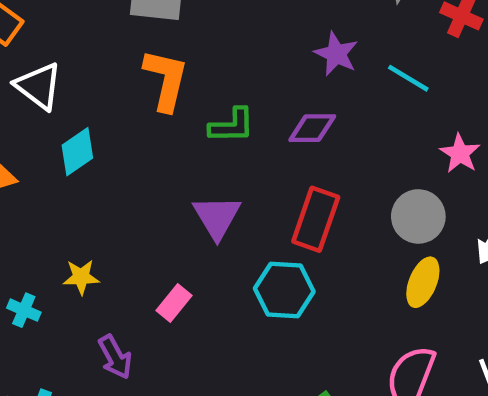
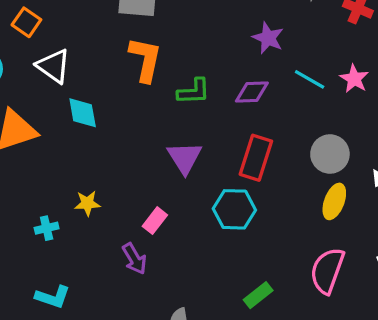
cyan line: (408, 78) -> (310, 79), moved
cyan diamond: (77, 152) -> (83, 113), turned -64
pink star: (460, 153) -> (354, 79), moved
cyan cross: (24, 310) -> (47, 228), turned -35
purple arrow: (115, 357) -> (134, 259), moved

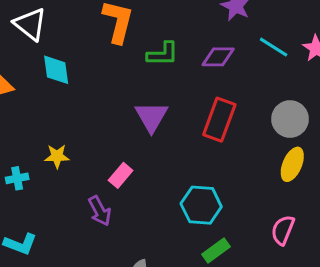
cyan hexagon: (234, 209) -> (201, 205), moved
pink semicircle: (327, 271) -> (283, 230), size x0.7

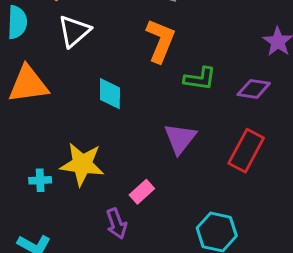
white triangle: (30, 24) -> (74, 31), turned 33
cyan diamond: (56, 70) -> (110, 94), moved
yellow star: (57, 156) -> (82, 164), size x1.8

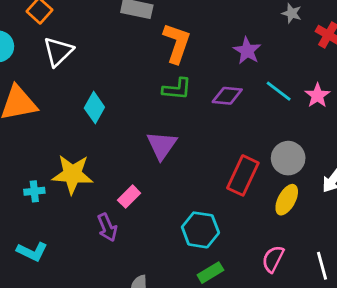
orange L-shape: (160, 41) -> (177, 43), moved
cyan diamond: (110, 94) -> (94, 108), turned 32
red rectangle: (246, 151) -> (243, 175), moved

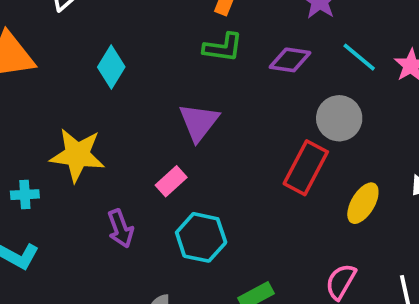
gray circle: (288, 158) -> (339, 118), moved
cyan cross: (34, 191) -> (25, 195), moved
pink rectangle: (129, 197) -> (171, 181), moved
cyan hexagon: (200, 230) -> (201, 237), moved

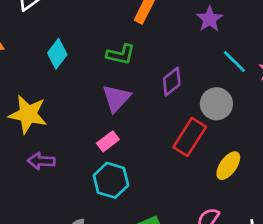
green L-shape: (223, 47) -> (121, 54), moved
purple diamond: (290, 60) -> (172, 81), moved, turned -52
pink rectangle: (171, 181) -> (108, 141), moved
purple arrow: (120, 229) -> (41, 161), moved, turned 108

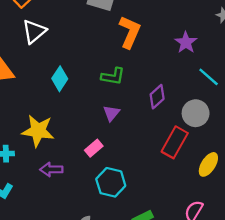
purple triangle: (116, 98) -> (111, 113), size x0.7
pink rectangle: (108, 141) -> (94, 148), moved

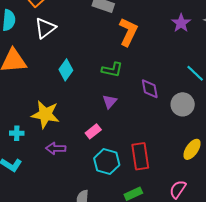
purple star: (186, 42) -> (181, 23), moved
purple diamond: (157, 97) -> (150, 89), turned -60
red rectangle: (175, 142) -> (140, 156), moved, turned -40

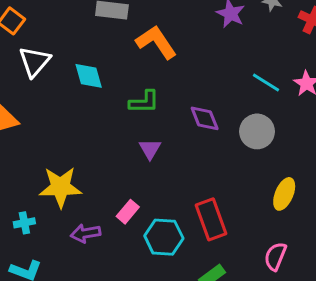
orange L-shape: (128, 32) -> (156, 42), turned -48
cyan diamond: (66, 70) -> (89, 76), moved, turned -40
pink rectangle: (93, 131) -> (128, 212), moved

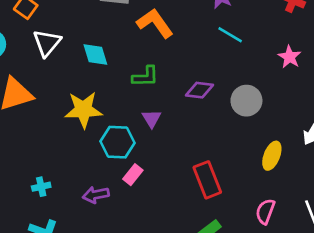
cyan line: (266, 82) -> (230, 35), moved
purple diamond: (205, 118) -> (199, 90), turned -60
yellow star: (60, 187) -> (83, 110), moved
cyan hexagon: (164, 237) -> (118, 142), moved

